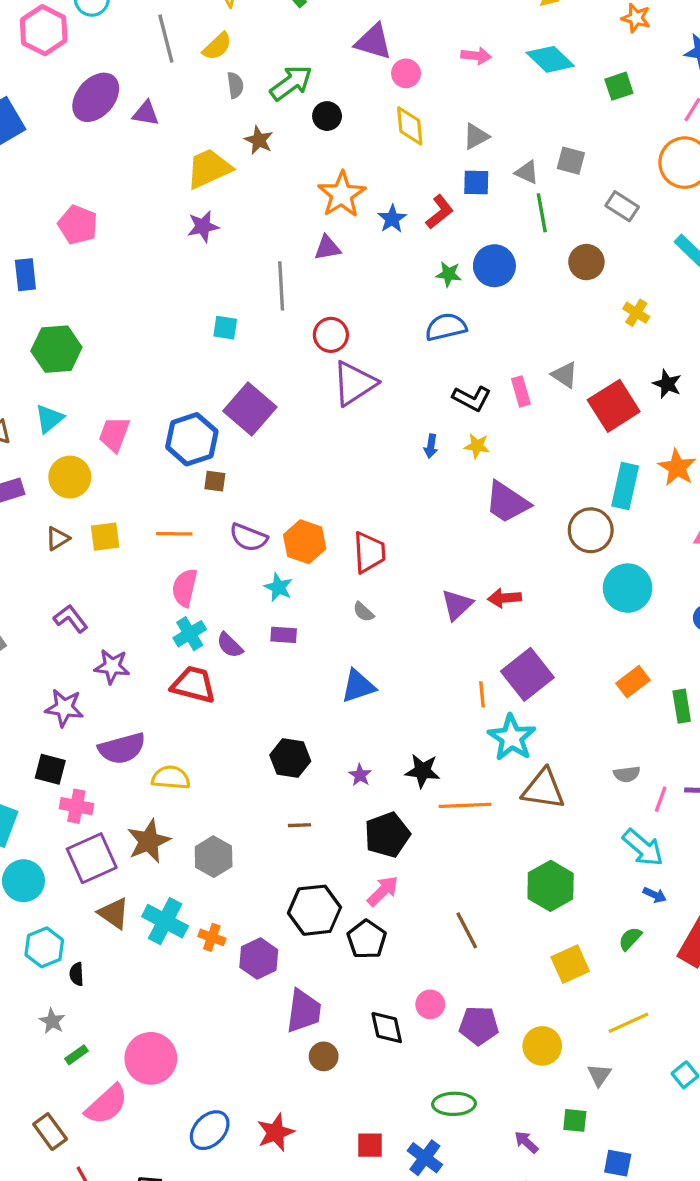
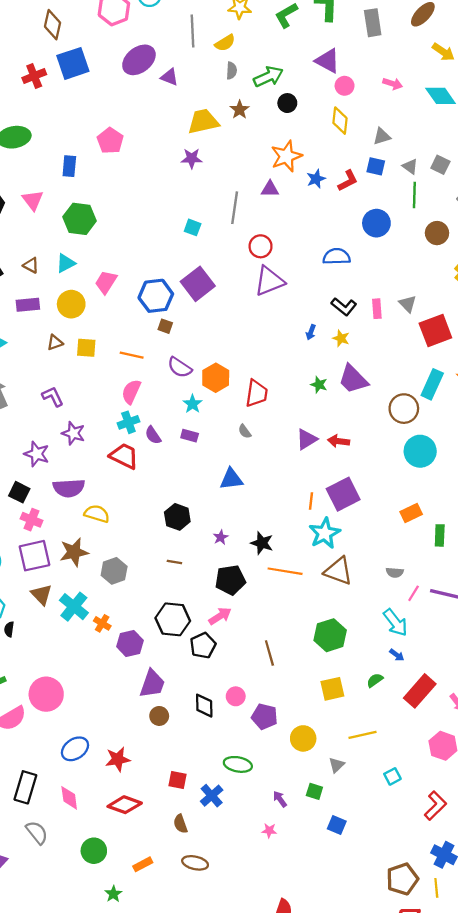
green star: (449, 274) -> (319, 385), moved

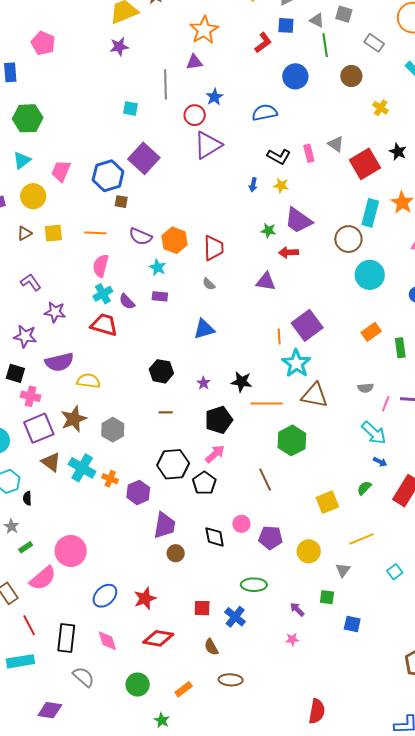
blue star: (316, 179) -> (214, 97), moved
purple triangle: (307, 439) -> (266, 282), turned 50
red arrow: (339, 441) -> (289, 252), moved
green hexagon: (330, 635) -> (292, 440), moved

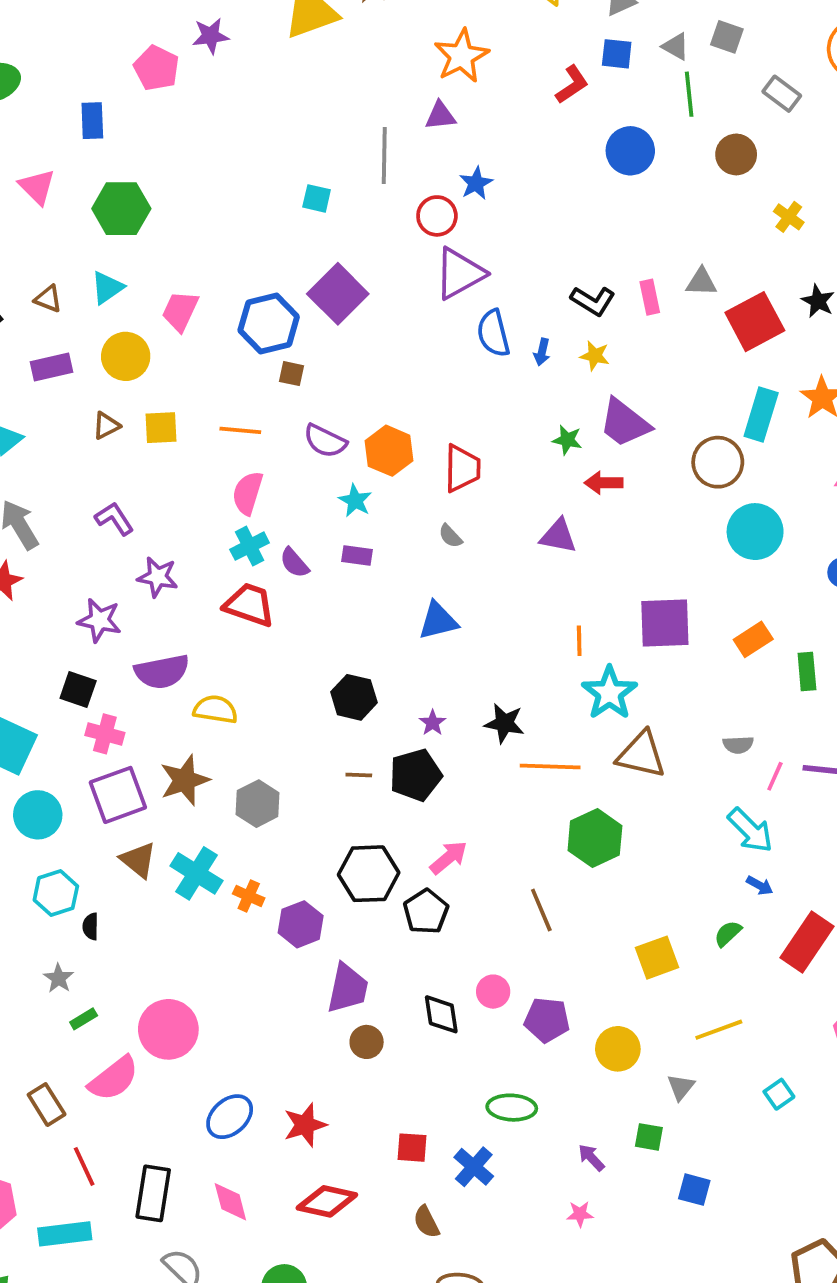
purple star: (119, 47) -> (211, 36), moved
blue semicircle: (265, 113) -> (493, 333), moved, turned -95
gray triangle: (336, 144) -> (701, 282), turned -36
purple square: (307, 325) -> (665, 623), moved, turned 32
black pentagon: (219, 420) -> (416, 775), moved

